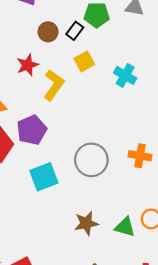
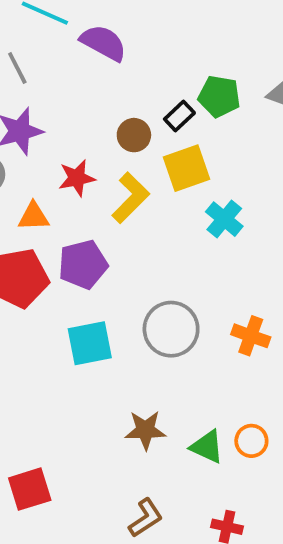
brown circle: (48, 32) -> (134, 135), moved
yellow square: (84, 61) -> (187, 168), size x1.4
red star: (27, 65) -> (77, 178), moved
cyan cross: (125, 75) -> (224, 219), moved

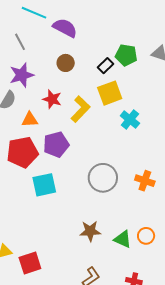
brown circle: (134, 135) -> (66, 63), moved
red star: (77, 178) -> (52, 99), turned 30
cyan square: (90, 343) -> (44, 185), moved

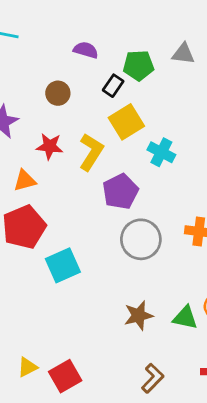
purple semicircle: (65, 28) -> (86, 50), moved, size x0.7
purple pentagon: (56, 145) -> (120, 192), moved

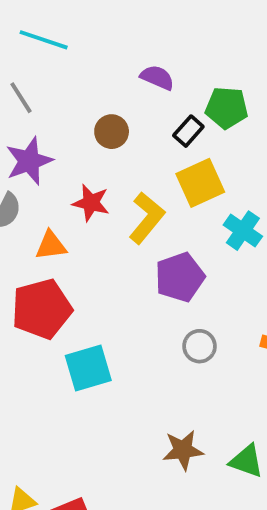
gray circle: (141, 239) -> (200, 346), size x0.6

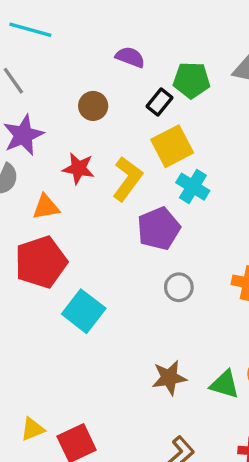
cyan cross: (243, 231) -> (193, 187), moved
cyan square: (88, 368) -> (84, 311), turned -33

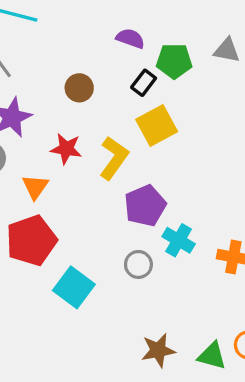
purple semicircle: (130, 57) -> (130, 38), moved
cyan cross: (193, 187) -> (179, 240), moved
orange triangle: (46, 207) -> (35, 187), turned -44
gray circle: (179, 287) -> (138, 264), moved

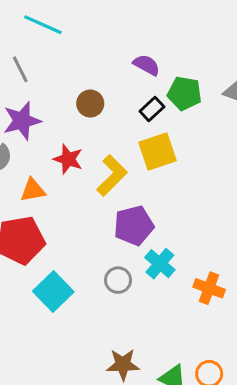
orange triangle: (35, 187) -> (33, 190), turned 36

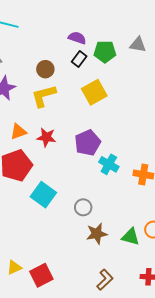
black rectangle: (152, 109) -> (79, 59), moved
red star: (68, 159) -> (46, 137), moved
yellow L-shape: (112, 175) -> (44, 96), moved, turned -140
gray circle: (118, 280) -> (83, 207), moved

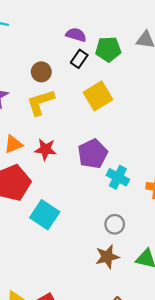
gray circle: (83, 207) -> (115, 224), moved

